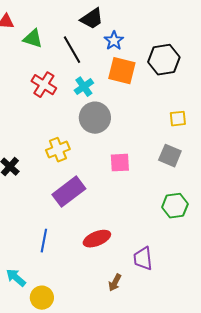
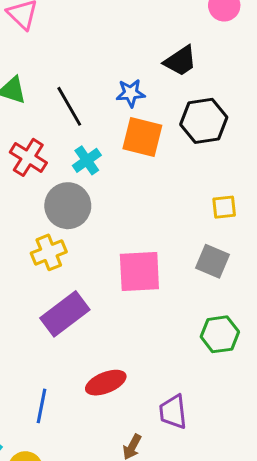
black trapezoid: (92, 19) -> (180, 61), moved
blue star: (114, 41) -> (131, 93), turned 30
gray circle: (95, 118) -> (68, 206), moved
pink square: (120, 163) -> (139, 271), size x1.5
blue line: (44, 241) -> (41, 406), moved

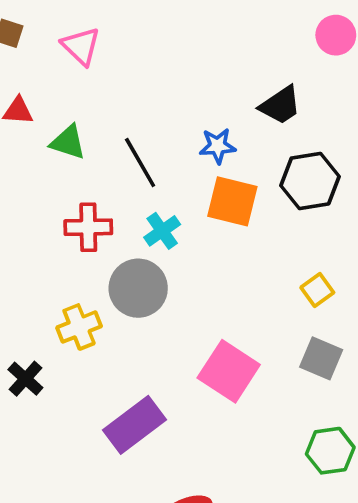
red cross: (28, 157) -> (88, 227), turned -33
yellow square: (224, 207) -> (317, 290), moved, turned -30
yellow cross: (49, 252) -> (79, 327), moved
pink square: (139, 271) -> (229, 371), turned 36

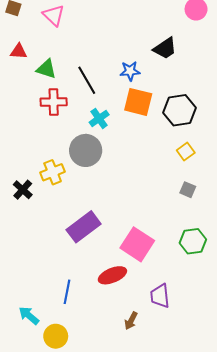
black hexagon: (310, 181) -> (180, 110), moved
red cross: (88, 227) -> (54, 102), moved
gray square: (321, 358) -> (188, 190), size x0.7
pink square: (229, 371) -> (137, 244), moved
black cross: (25, 379) -> (23, 190), moved

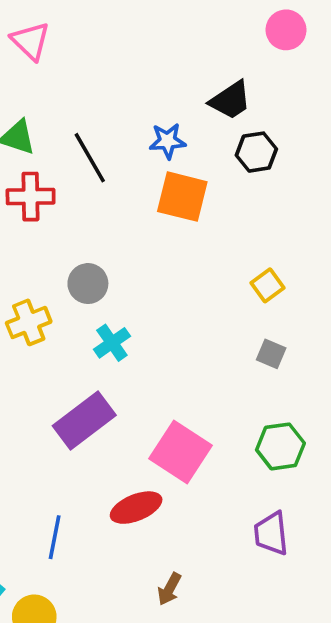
black hexagon: (180, 110) -> (256, 152), moved, size x0.7
cyan cross: (99, 118) -> (112, 343), moved
gray circle: (86, 150) -> (88, 284), size x0.7
purple trapezoid: (160, 296) -> (271, 533), moved

